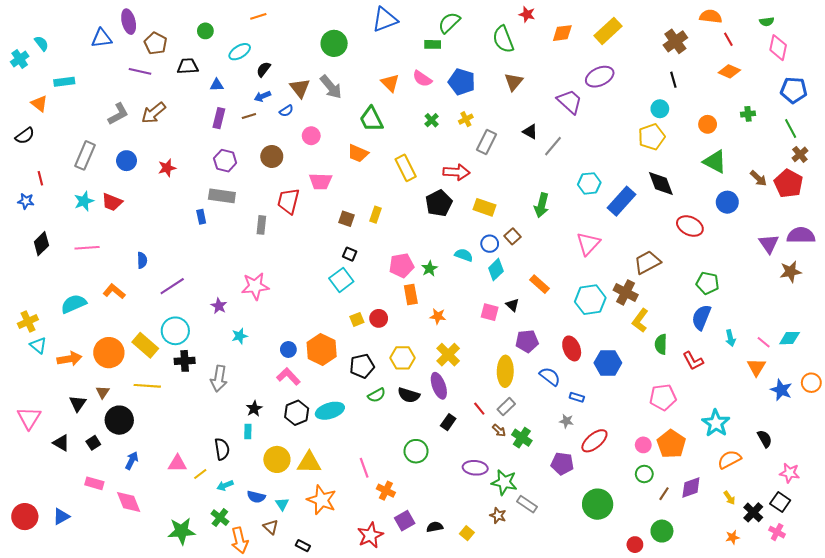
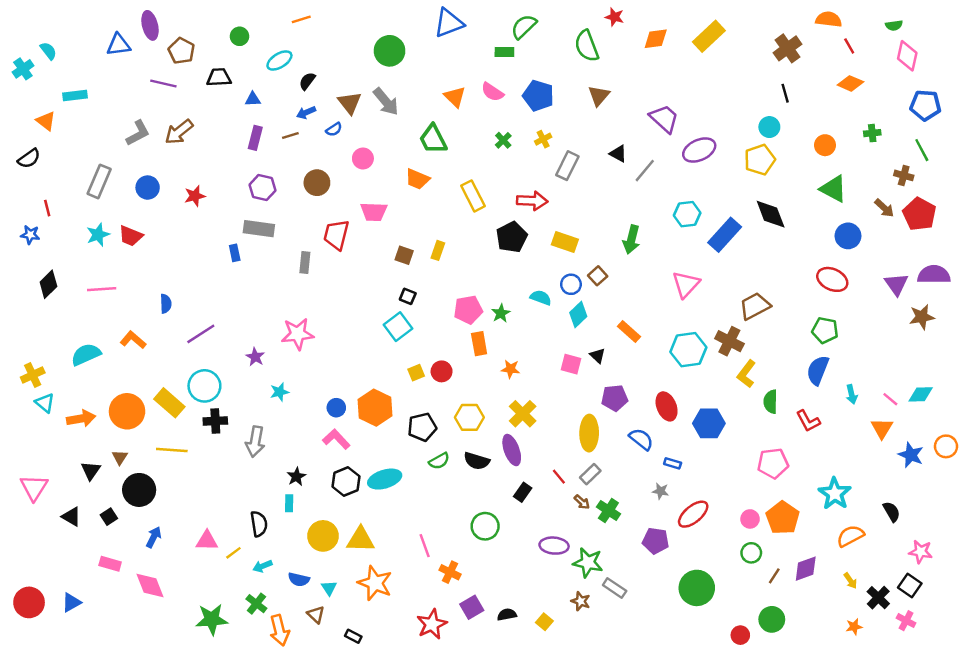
purple ellipse: (600, 77) -> (699, 150), moved
brown cross: (800, 154) -> (904, 175), moved, turned -35
red ellipse: (690, 226) -> (832, 279), moved

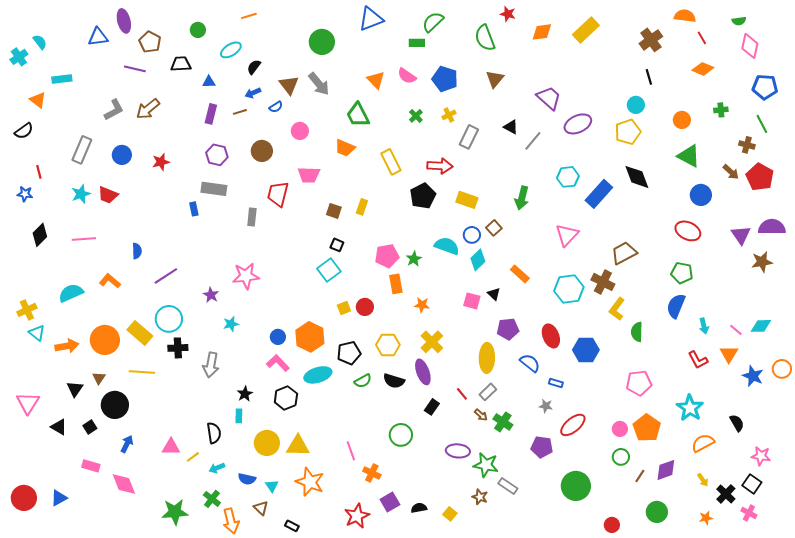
cyan semicircle: (541, 298) -> (447, 246), size x1.4
red L-shape: (808, 421) -> (698, 360), moved
cyan ellipse: (385, 479) -> (318, 375), moved
green circle: (772, 619) -> (657, 512), moved

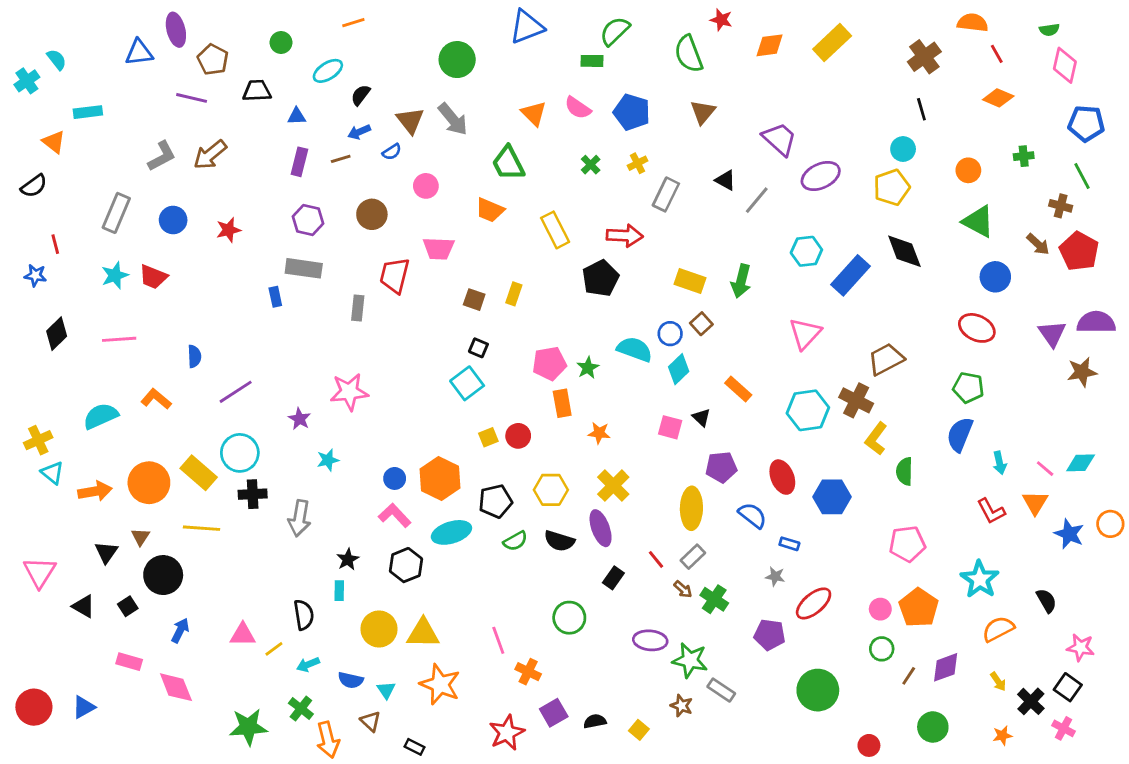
yellow rectangle: (467, 200) -> (690, 281), moved

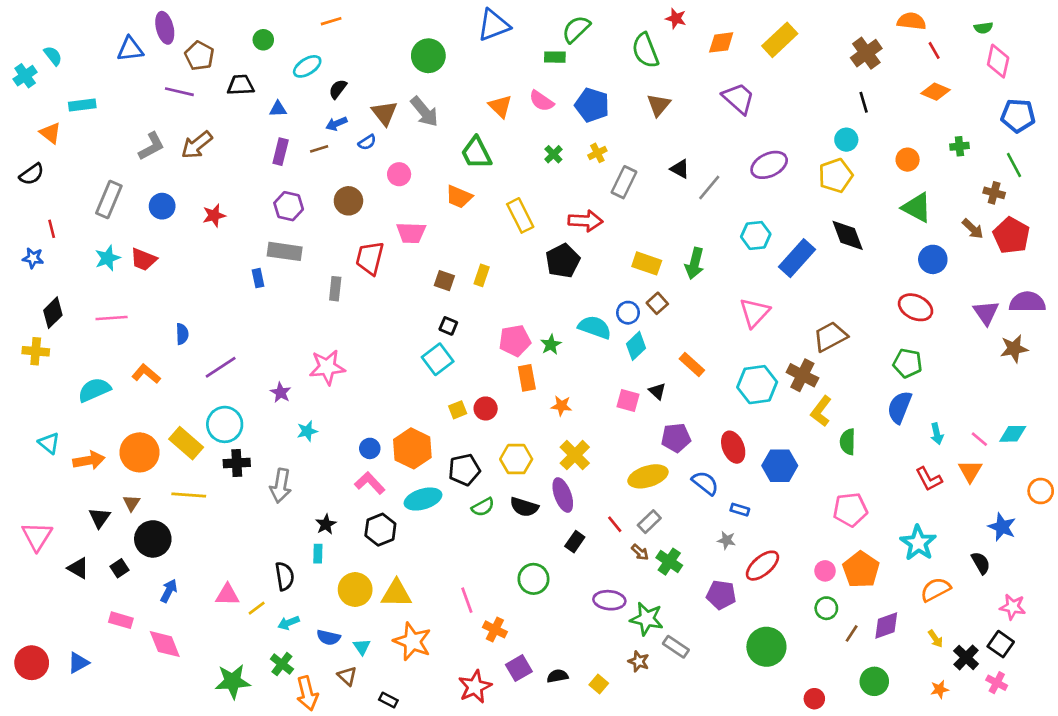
purple trapezoid: (779, 139) -> (738, 98), moved
yellow cross: (38, 440) -> (36, 351), moved, turned 30
yellow ellipse: (691, 508) -> (648, 476), turned 72
blue star: (1069, 534) -> (1002, 527), moved

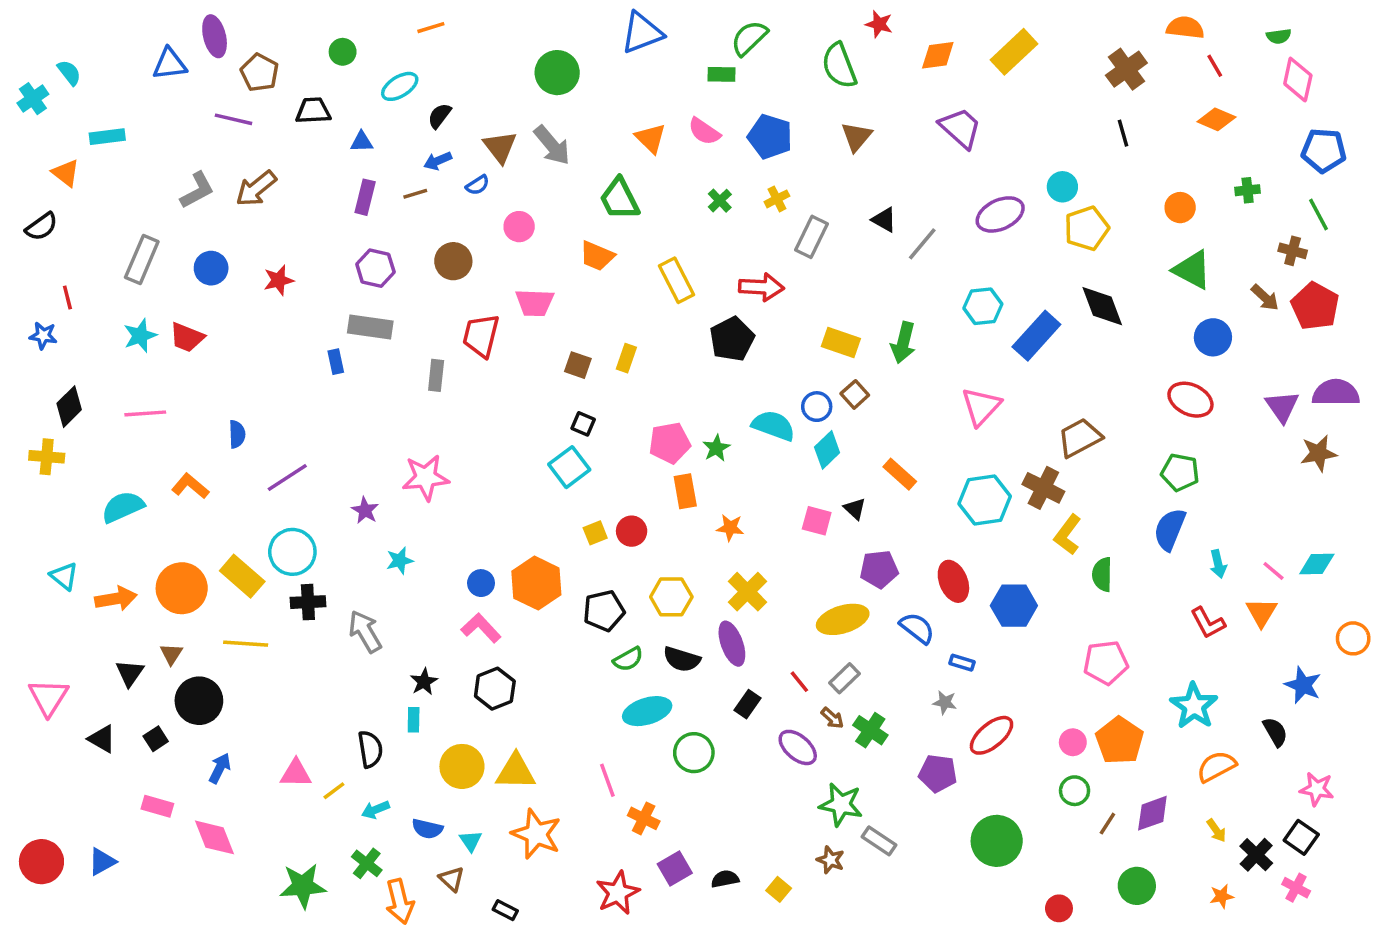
cyan circle: (846, 140) -> (1062, 187), moved
gray arrow: (281, 486) -> (365, 631), turned 140
cyan ellipse: (423, 499) -> (647, 711), moved
purple ellipse: (609, 600) -> (798, 747), moved, turned 36

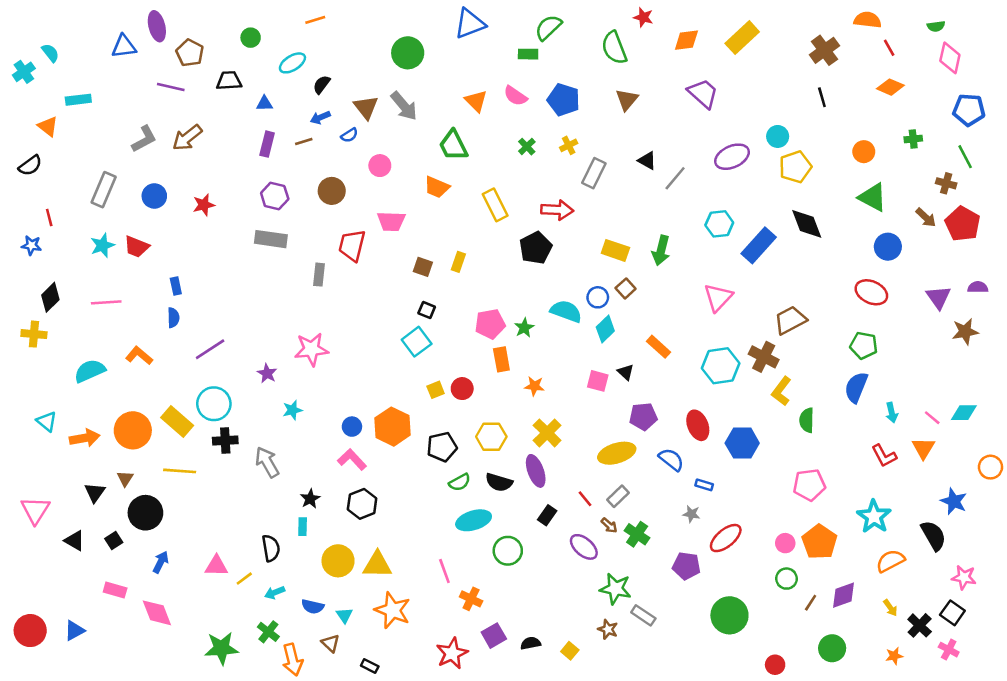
blue rectangle: (336, 362) -> (176, 286), moved
purple semicircle: (1336, 393) -> (978, 287), size x0.6
black semicircle: (1275, 732) -> (933, 536), size x1.4

